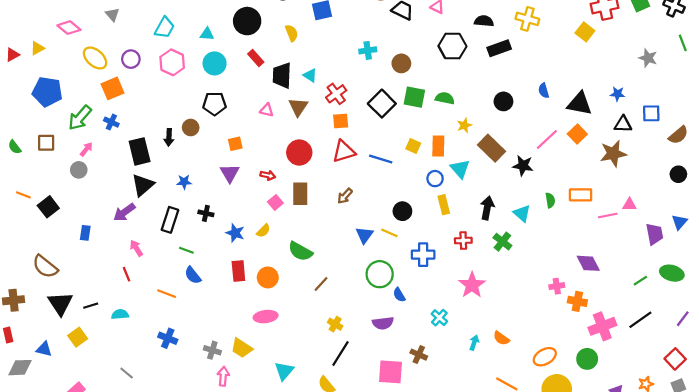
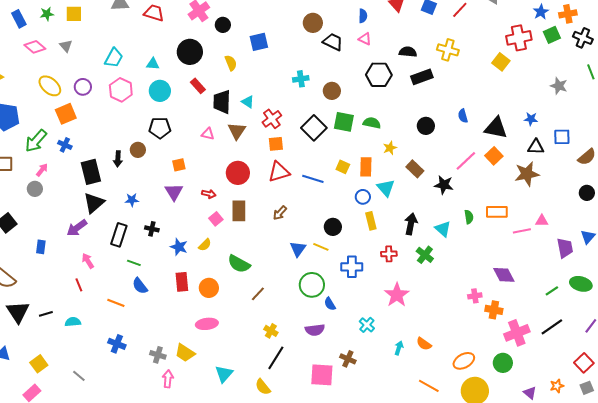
pink diamond: (69, 28) -> (35, 47), moved
brown rectangle: (492, 148) -> (415, 169), size x0.7
yellow square: (78, 337) -> (39, 364), moved

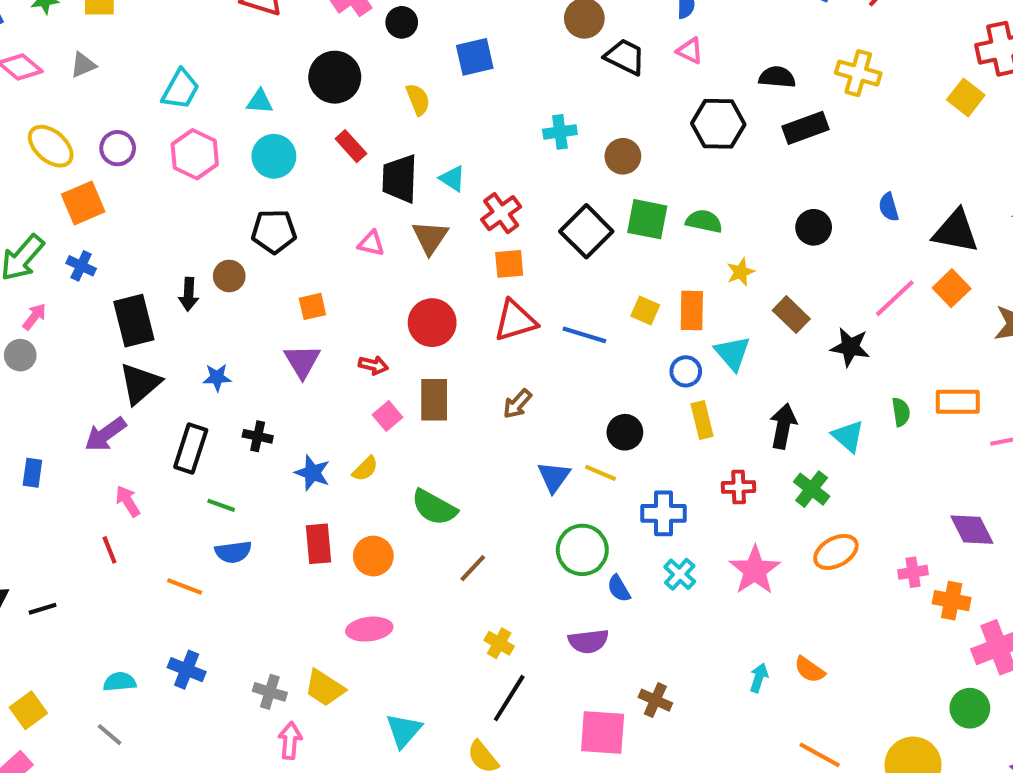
gray triangle: (66, 46) -> (83, 65), turned 48
blue semicircle: (140, 286) -> (233, 552), turned -60
cyan semicircle: (73, 322) -> (120, 682), moved
cyan cross: (367, 325) -> (680, 574), moved
orange ellipse: (464, 361) -> (836, 552), moved

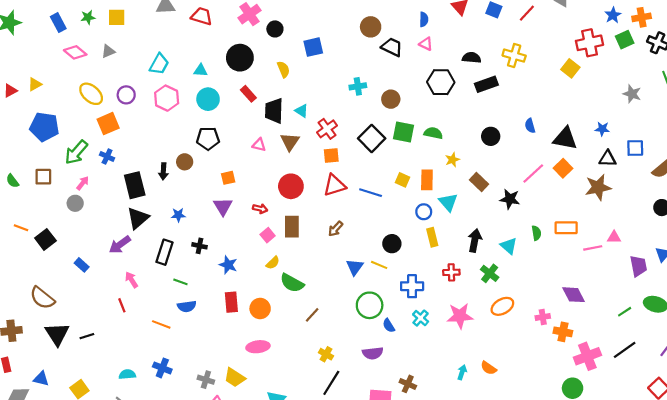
yellow semicircle: (365, 469) -> (273, 263), moved
blue rectangle: (32, 473) -> (82, 265), turned -56
pink star: (755, 570) -> (460, 316), turned 30

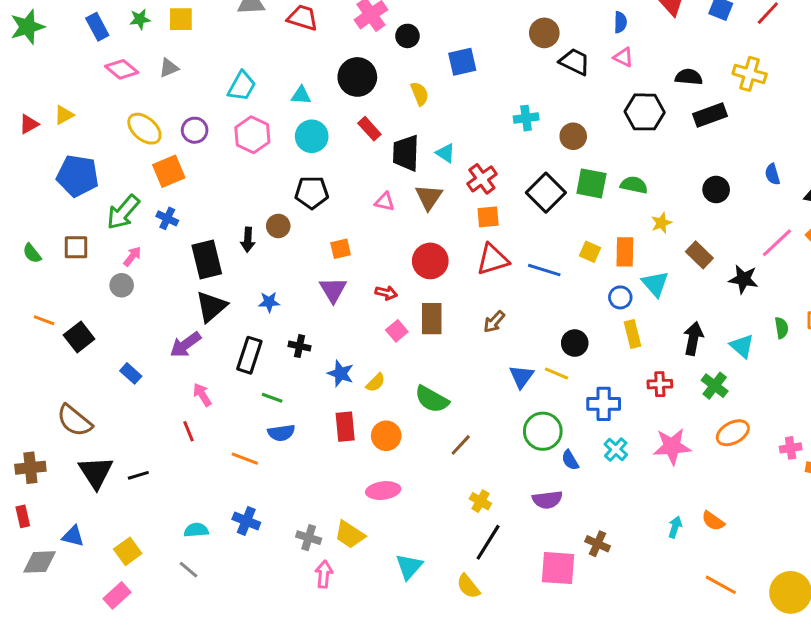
yellow semicircle: (273, 263) -> (376, 383), moved

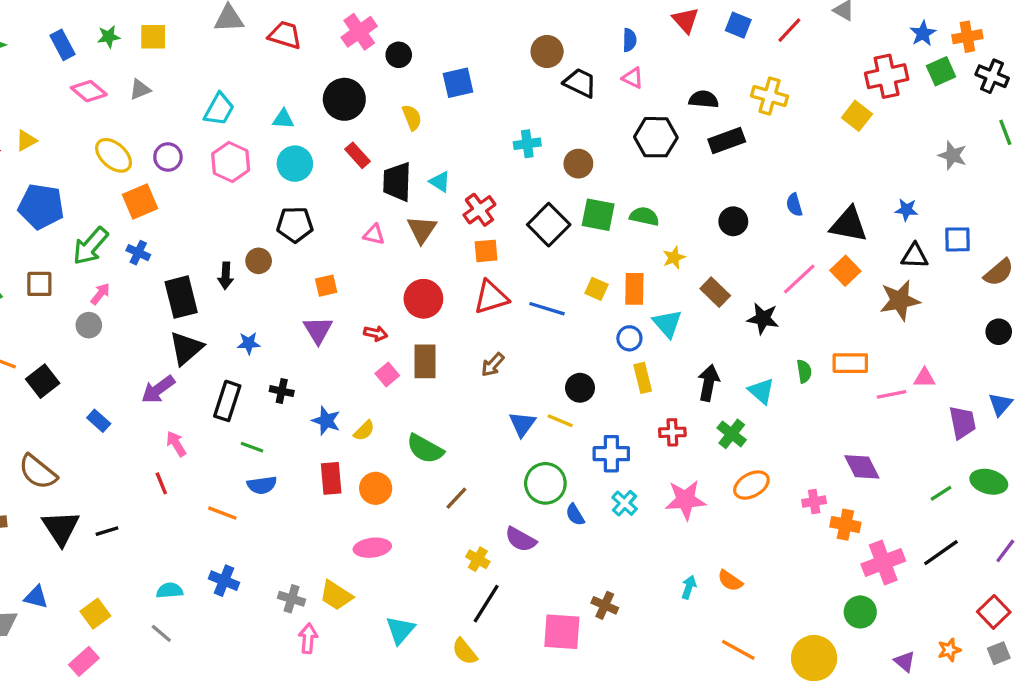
purple semicircle: (547, 500) -> (521, 539), moved, turned 36

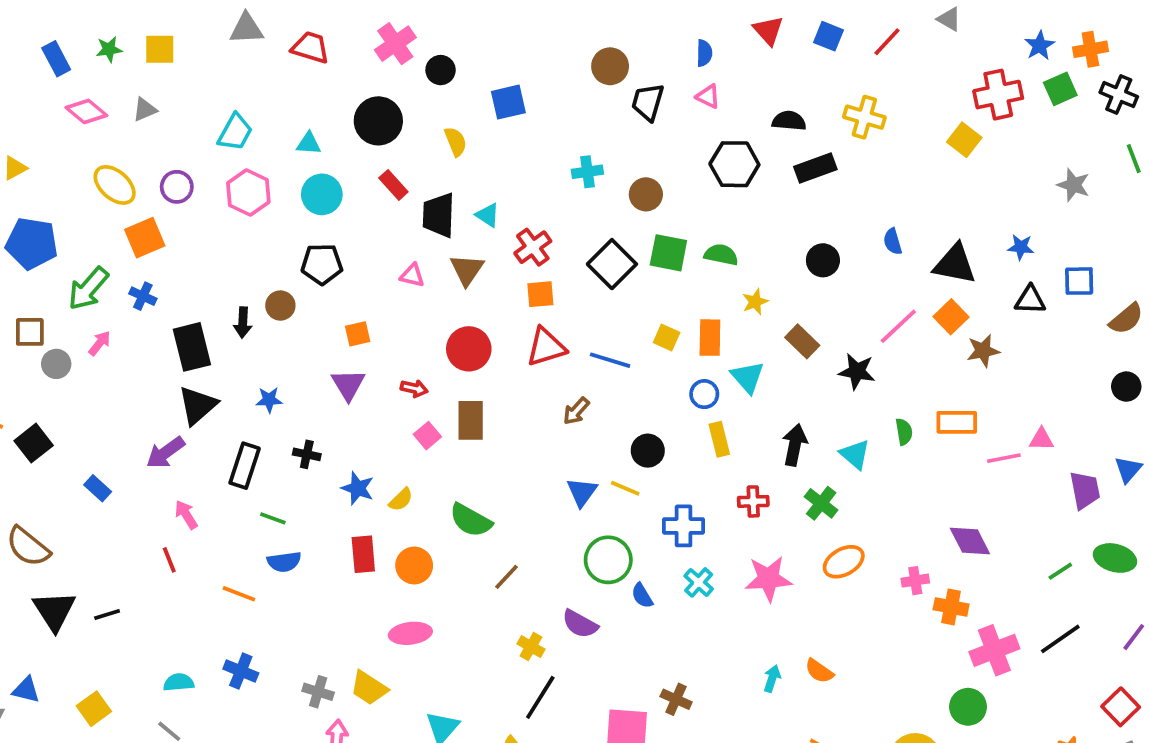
black trapezoid: (580, 83) -> (648, 102), turned -100
brown star: (900, 300) -> (983, 351), moved, size x0.7
gray circle: (89, 325) -> (56, 364), moved
brown arrow: (493, 365) -> (576, 411), moved

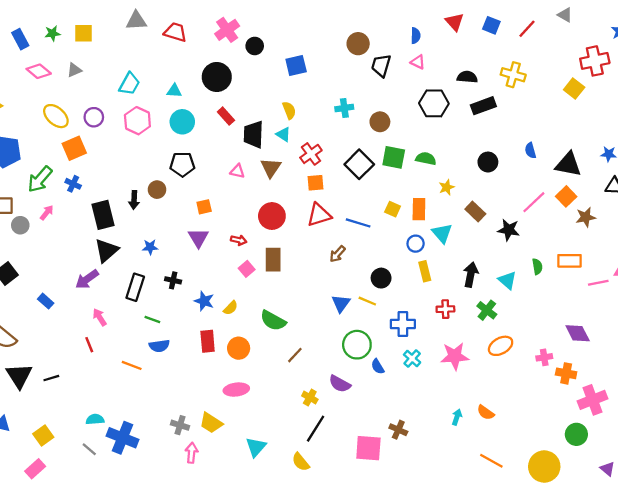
yellow semicircle: (456, 142) -> (289, 110), moved
blue cross: (241, 671) -> (123, 438), moved, size x1.5

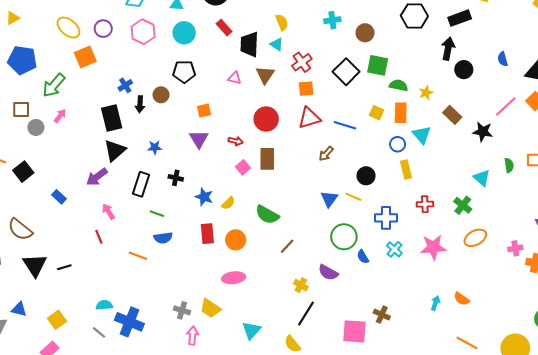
green semicircle: (426, 159) -> (399, 85), moved
blue cross: (73, 184) -> (125, 85), moved, turned 32
black arrow: (471, 275) -> (448, 49), moved

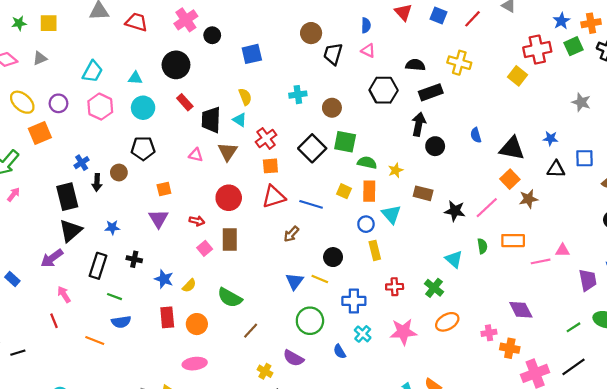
pink line: (506, 106) -> (487, 208), moved
brown rectangle: (452, 115) -> (423, 193), turned -30
blue semicircle: (363, 257) -> (340, 351), moved

